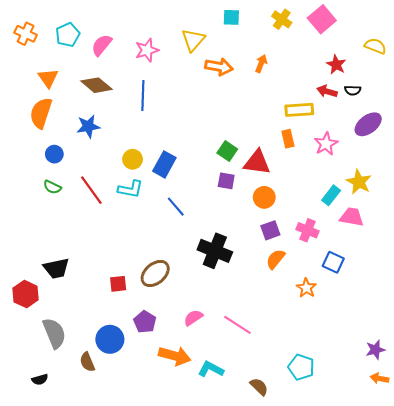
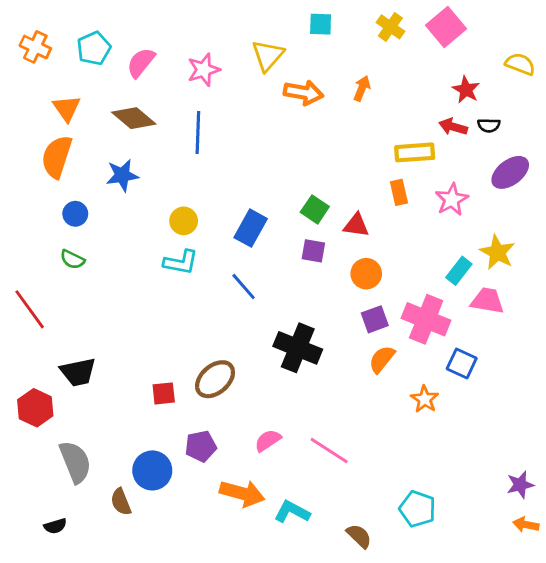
red triangle: (257, 162) -> (356, 225), size x0.7
blue rectangle: (164, 164) -> (251, 228), moved
red line: (91, 190) -> (30, 309), moved
pink cross: (307, 230) -> (426, 319), size x1.5
purple pentagon: (145, 322) -> (201, 446), turned 30

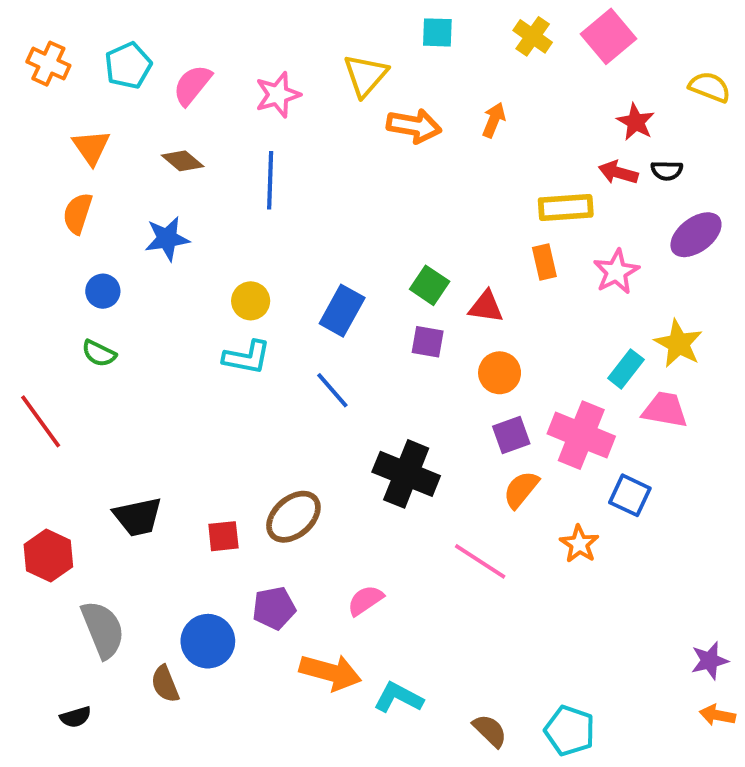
brown diamond: (134, 118) -> (183, 161), size x0.7
orange semicircle: (57, 157) -> (78, 213), size x0.7
black trapezoid: (78, 372) -> (138, 517), moved
pink line: (329, 450) -> (480, 561), moved
cyan pentagon: (418, 509) -> (570, 731), moved

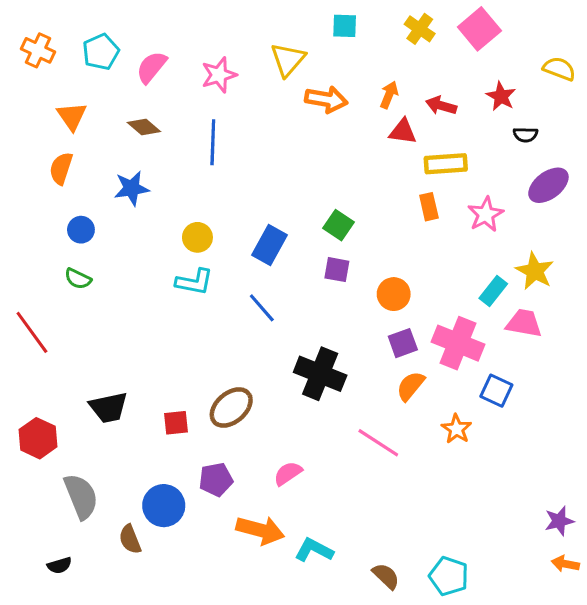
red arrow: (618, 173) -> (441, 106), moved
red triangle: (486, 307) -> (403, 132), moved

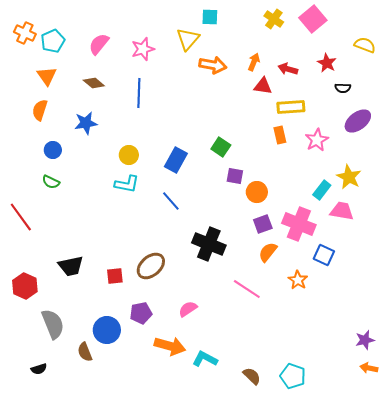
cyan square: (345, 26) -> (210, 17), moved
cyan pentagon: (101, 52) -> (53, 41), moved
purple square: (337, 270) -> (235, 176), moved

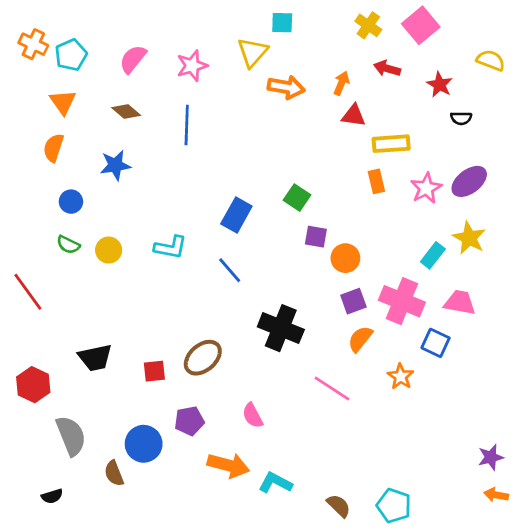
red arrow: (288, 69) -> (387, 68), moved
purple ellipse: (358, 121) -> (469, 181), moved
yellow circle: (129, 155) -> (109, 250), moved
pink trapezoid: (342, 211) -> (460, 302), moved
pink semicircle: (188, 309) -> (253, 416), turned -84

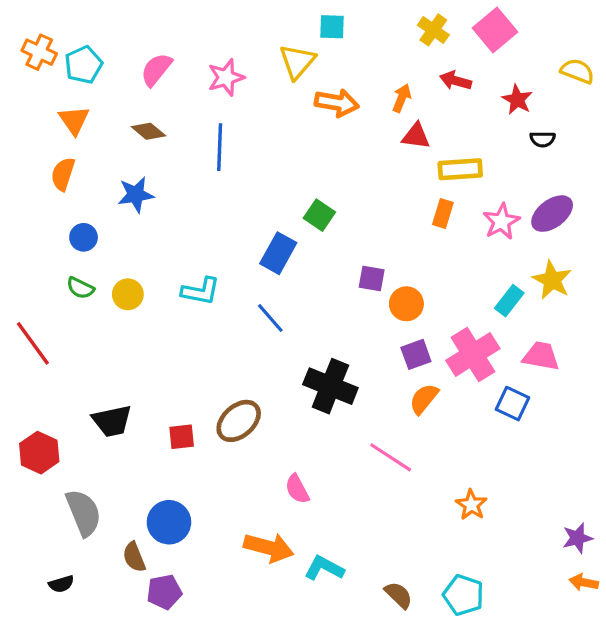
orange rectangle: (376, 181) -> (443, 214), turned 30
green square: (297, 198) -> (319, 215), moved
pink cross: (402, 301) -> (473, 354), turned 36
orange star: (401, 376) -> (471, 505), moved
purple pentagon: (189, 421) -> (164, 592), moved

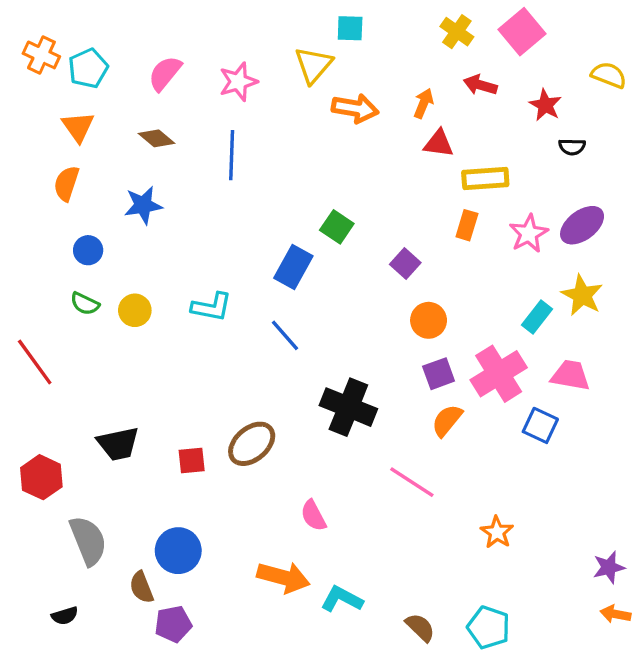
purple square: (372, 278) -> (405, 264), moved, turned 32

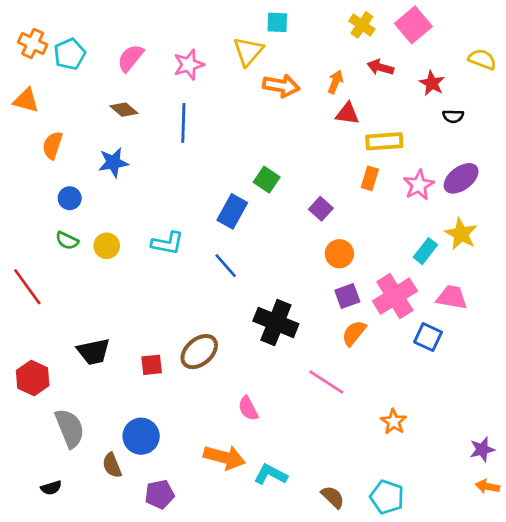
orange triangle: (78, 127) -> (26, 100), moved, turned -40
purple pentagon: (173, 624) -> (160, 494), moved

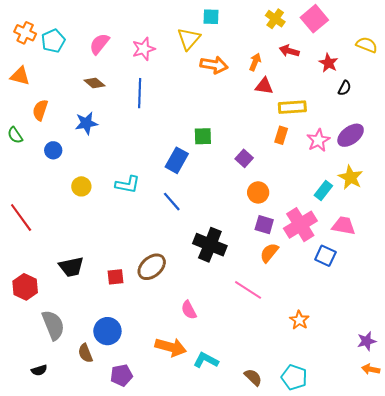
black semicircle: (453, 116) -> (345, 88), turned -63
green square: (267, 180) -> (203, 136), turned -36
green semicircle: (67, 241) -> (15, 135), moved, turned 30
purple square: (347, 296) -> (264, 225), turned 36

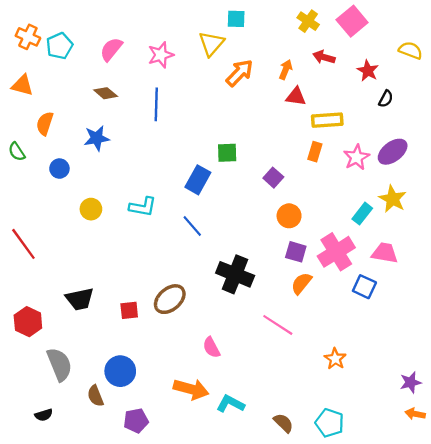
orange arrow: (214, 65) -> (240, 73), turned -56

